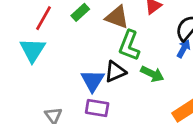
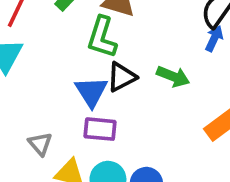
green L-shape: (129, 45) -> (102, 37), moved

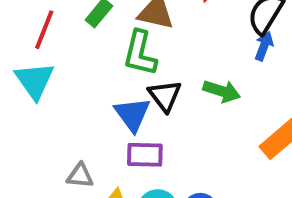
black triangle: (122, 77) -> (165, 96), turned -36
gray triangle: (40, 144) -> (80, 176), turned -40

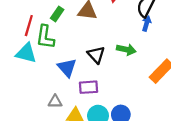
green L-shape: (140, 53) -> (45, 37), moved
cyan triangle: (34, 81) -> (26, 53), turned -35
blue triangle: (132, 114) -> (67, 68), moved

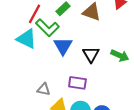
green L-shape: (45, 37) -> (47, 28), turned -65
blue triangle: (67, 68) -> (63, 46), moved

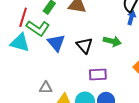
purple rectangle: (77, 83) -> (98, 74), moved

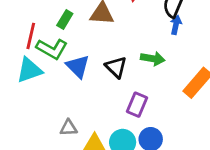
cyan triangle: (20, 43) -> (29, 70), turned -30
purple rectangle: (98, 74) -> (137, 105), turned -60

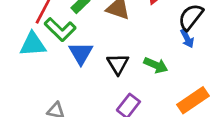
blue arrow: (176, 25) -> (187, 38), turned 126

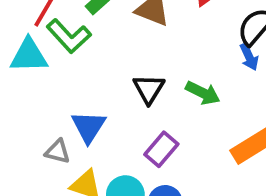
blue triangle: (81, 53) -> (89, 127), moved

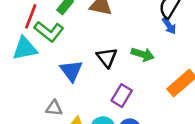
blue triangle: (89, 127) -> (71, 71), moved

